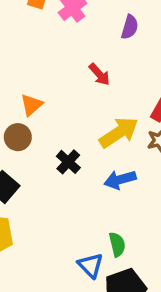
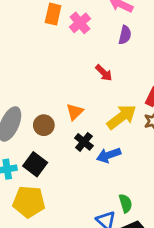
orange triangle: (31, 105) -> (75, 112), moved
blue arrow: (120, 180) -> (109, 155), moved

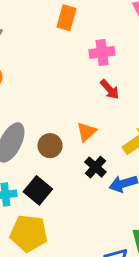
pink cross: (80, 23) -> (102, 52), moved, turned 30
red arrow: (104, 73) -> (110, 89), moved

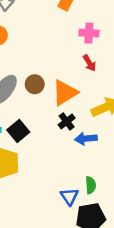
orange triangle: (86, 132) -> (65, 93), size x1.6
brown circle: (50, 146) -> (35, 84), moved

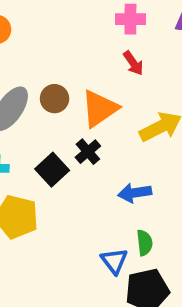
black cross: (67, 121) -> (88, 152), moved
black square: (18, 131) -> (52, 170), moved
blue arrow: (86, 139) -> (135, 193), moved

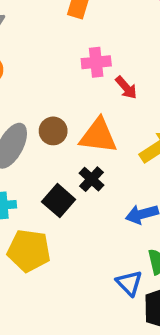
pink cross: (130, 19) -> (96, 62), moved
orange triangle: (100, 109) -> (98, 136), turned 48

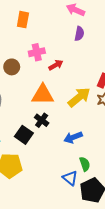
red arrow: (126, 88) -> (56, 65), turned -72
brown circle: (53, 131) -> (12, 67), moved

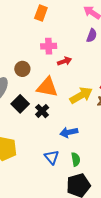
brown circle: (12, 67) -> (22, 69), moved
black square: (24, 135) -> (20, 104), moved
blue triangle: (70, 178) -> (52, 157), moved

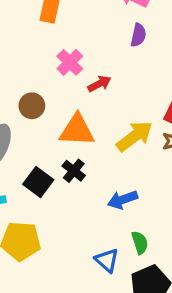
pink cross: (49, 46) -> (70, 62), turned -35
black square: (20, 104) -> (38, 182), moved
blue triangle: (52, 157) -> (107, 260), moved

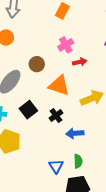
black cross: (74, 171) -> (56, 115), moved

